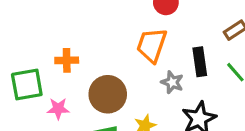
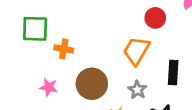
gray star: (172, 82) -> (137, 90), moved
green square: (27, 85) -> (35, 29), moved

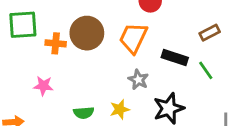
black rectangle: (173, 73) -> (175, 58), turned -70
brown circle: (92, 84) -> (87, 33), moved

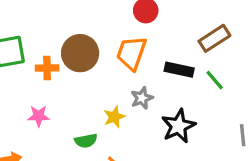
brown rectangle: (210, 33) -> (214, 38), size x1.4
gray star: (138, 80) -> (142, 98), turned 30
yellow star: (120, 109) -> (114, 117), moved

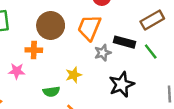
orange cross: (47, 68) -> (34, 50), moved
gray star: (142, 98) -> (103, 53), moved

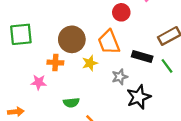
orange trapezoid: (89, 28) -> (109, 42), turned -45
gray star: (103, 53) -> (120, 77), moved
yellow star: (74, 75) -> (90, 63), moved

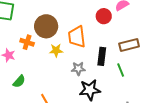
red circle: (121, 12) -> (104, 16), moved
black rectangle: (142, 57) -> (102, 56), turned 66
green semicircle: (71, 103) -> (19, 81), moved, turned -56

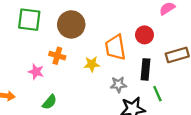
red circle: (104, 16) -> (144, 35), moved
brown circle: (46, 26) -> (71, 24), moved
green line: (121, 70) -> (157, 94), moved

